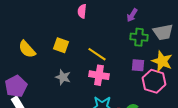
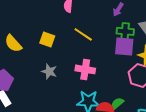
yellow line: (97, 54) -> (83, 34), moved
purple square: (138, 65) -> (124, 46), moved, size x1.5

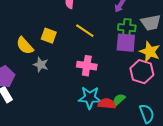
yellow semicircle: (13, 43) -> (25, 46), moved
gray star: (49, 71) -> (41, 65), moved

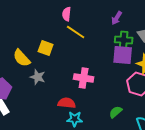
yellow line: (85, 31) -> (76, 32), moved
cyan star: (90, 98) -> (75, 119), moved, size x0.7
red semicircle: (107, 104) -> (67, 103), moved

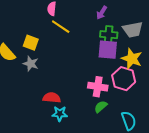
gray star: (38, 77) -> (31, 64), moved
pink cross: (84, 78) -> (98, 87), moved

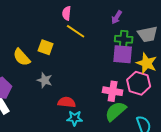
gray star: (31, 64) -> (45, 80), moved
green semicircle: (101, 107) -> (116, 111), size x1.6

